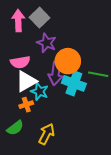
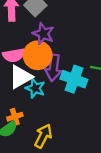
orange circle: (68, 61) -> (38, 55), moved
orange cross: (26, 105) -> (15, 117), moved

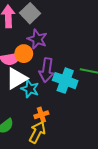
orange circle: (38, 55) -> (24, 54), moved, size x0.7
orange cross: (15, 117) -> (41, 115), moved

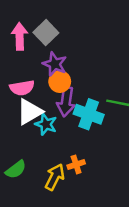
orange circle: (24, 54) -> (60, 82), moved
orange cross: (41, 115) -> (76, 164), moved

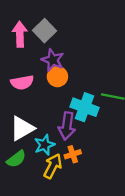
purple arrow: (66, 102) -> (67, 126), moved
white triangle: (30, 112) -> (22, 128), moved
cyan star: (46, 124) -> (44, 145), moved, turned 30

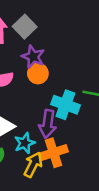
orange cross: (73, 154) -> (53, 153), size x1.6

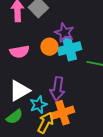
purple star: (33, 57) -> (64, 33), moved
cyan cross: (65, 105) -> (69, 49), moved, turned -35

